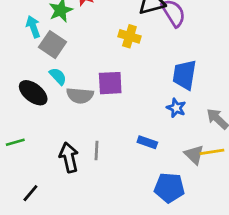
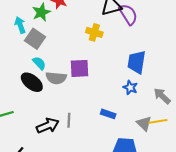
black ellipse: (33, 93) -> (32, 82), moved
black arrow: (69, 157) -> (48, 126), turned 80

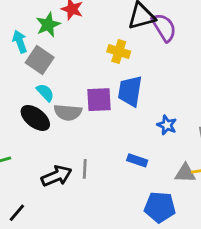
blue trapezoid: (137, 62) -> (130, 91), moved
gray triangle: (144, 124) -> (185, 173), turned -42

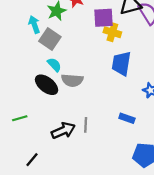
purple square: (99, 100) -> (103, 18), moved

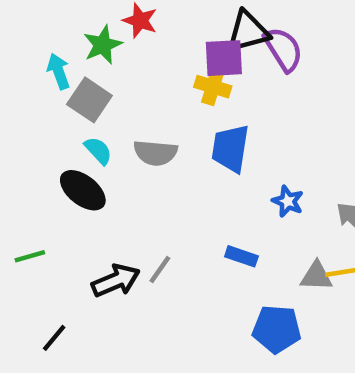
purple square: (103, 18) -> (224, 58), moved
gray semicircle: (72, 80) -> (155, 153), moved
gray line: (86, 125) -> (160, 270), turned 32

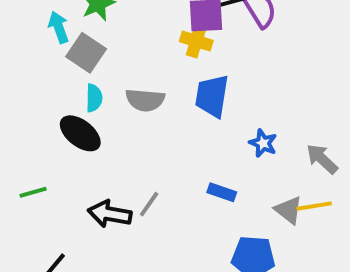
cyan semicircle: (98, 151) -> (94, 98), turned 44
gray triangle: (316, 276) -> (289, 210), turned 36
black arrow: (116, 281) -> (110, 214), turned -147

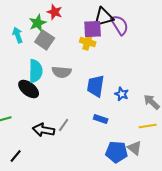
gray square: (86, 53) -> (45, 40), moved
blue trapezoid: (212, 96) -> (96, 86), moved
cyan semicircle: (94, 98) -> (36, 71), size x1.6
gray triangle: (289, 210) -> (135, 148), moved

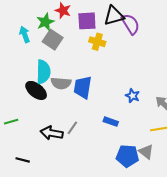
purple square: (93, 29) -> (87, 21), moved
gray semicircle: (62, 72) -> (61, 83), moved
blue trapezoid: (96, 86) -> (83, 87), moved
black line: (16, 156) -> (23, 160), turned 64

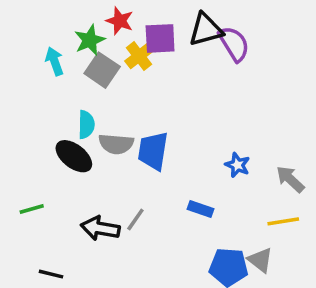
yellow cross: (97, 42) -> (139, 56), moved, turned 35
cyan semicircle: (43, 72) -> (86, 125), size x0.7

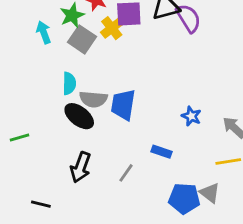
black ellipse: (74, 156) -> (79, 116), moved
green line: (32, 209) -> (20, 137), moved
gray line: (135, 220) -> (126, 173), moved
black arrow: (100, 228) -> (81, 167), turned -80

